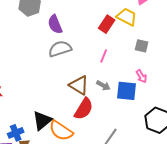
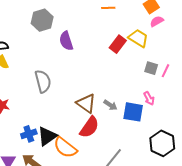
gray semicircle: (60, 49) -> (43, 81), moved, turned 90
pink line: (104, 56) -> (165, 71), moved
blue cross: (16, 133) -> (29, 134), moved

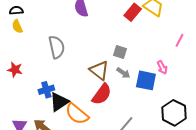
gray square: (151, 68) -> (120, 52), moved
blue cross: (29, 134) -> (46, 90), moved

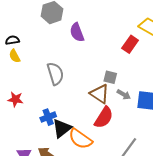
red rectangle: (133, 12) -> (130, 44), moved
gray square: (120, 52) -> (110, 77), moved

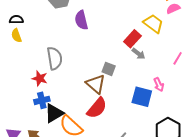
gray arrow: (124, 95) -> (139, 54), moved
red star: (15, 99) -> (40, 78), moved

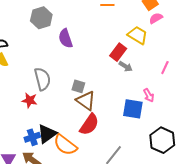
gray square: (109, 69) -> (78, 86), moved
blue cross: (42, 100) -> (32, 137), moved

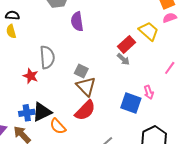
gray arrow: (126, 66) -> (123, 59), moved
orange semicircle: (65, 145) -> (58, 126), size x0.7

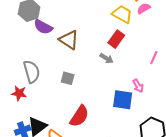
purple semicircle: (77, 22) -> (43, 27), moved, turned -42
yellow trapezoid: (149, 31) -> (122, 14), moved
red rectangle: (126, 44) -> (116, 39), moved
brown triangle: (86, 86) -> (69, 40), moved

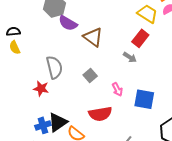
gray square: (68, 78) -> (90, 76), turned 32
pink arrow: (138, 86) -> (117, 89), moved
red semicircle: (79, 116) -> (100, 114), turned 45

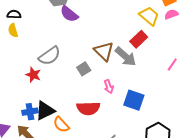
brown triangle: (93, 37) -> (104, 51), moved
gray arrow: (130, 57) -> (126, 57), size x1.6
gray semicircle: (54, 67) -> (49, 56), turned 60

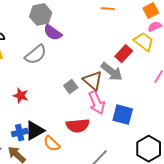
yellow trapezoid: (149, 16) -> (144, 42), moved
brown triangle: (104, 51) -> (93, 81), moved
gray semicircle: (49, 56) -> (36, 55), moved
pink arrow: (109, 87) -> (97, 103), size x1.6

